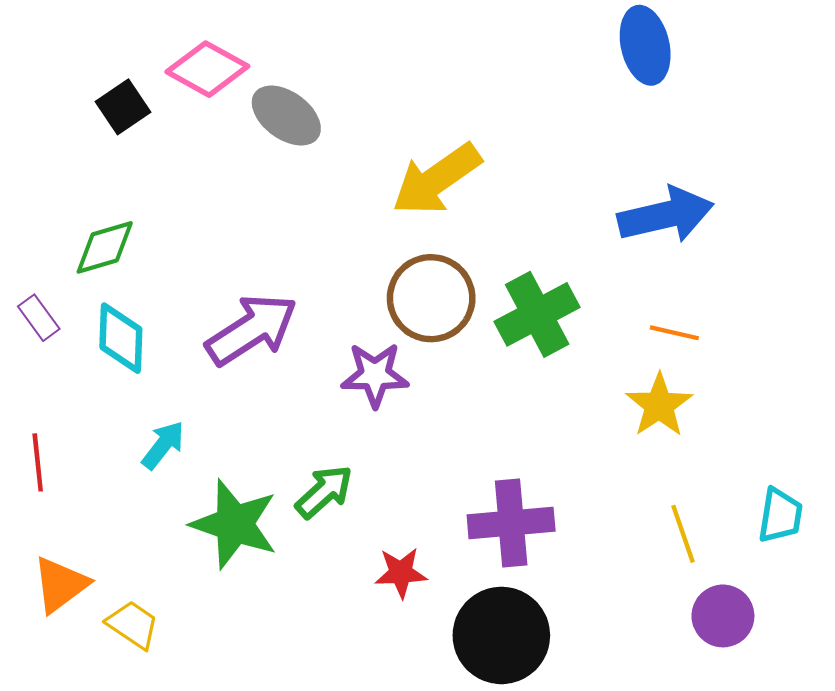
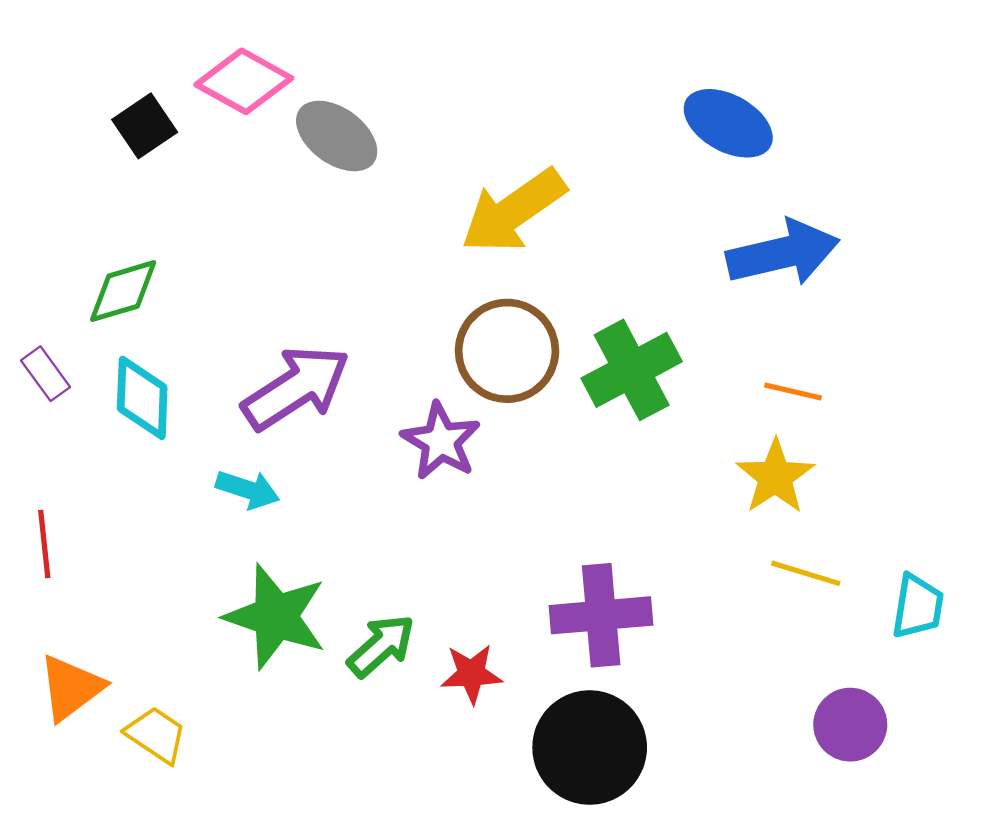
blue ellipse: (645, 45) -> (728, 123), moved, turned -48
purple star: (375, 375) -> (441, 441), turned 30
cyan arrow: (163, 445) -> (248, 489), moved, turned 70
green arrow: (324, 492) -> (381, 646), moved
yellow line: (683, 534) -> (806, 573), moved, turned -54

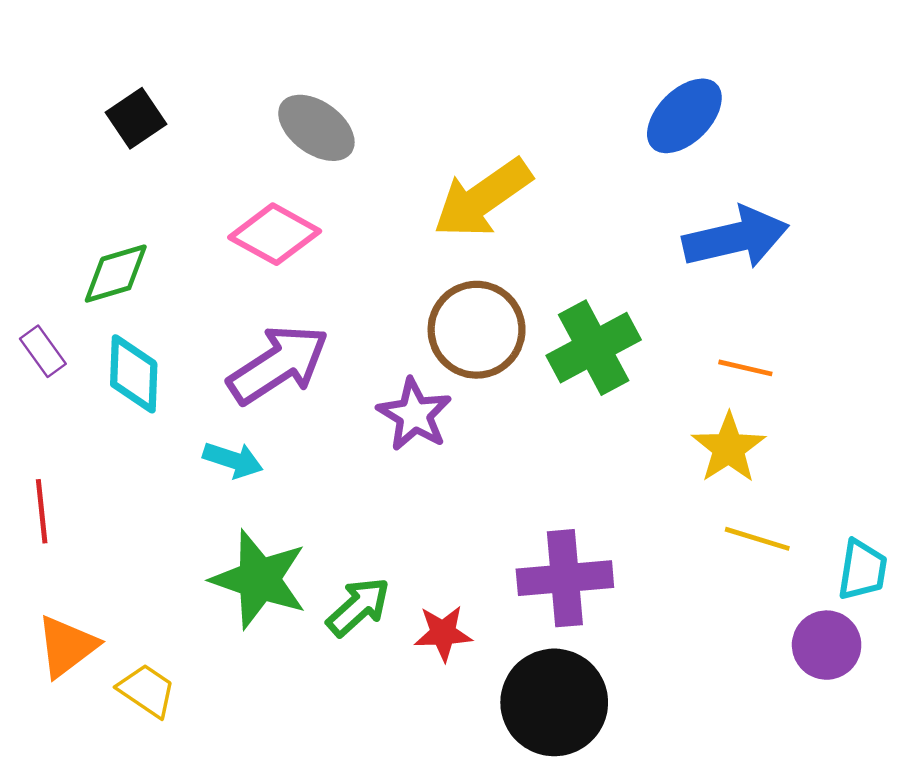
pink diamond: (244, 81) -> (275, 234), moved
blue ellipse: (728, 123) -> (684, 116), turned -74
purple circle: (850, 725) -> (827, 645), moved

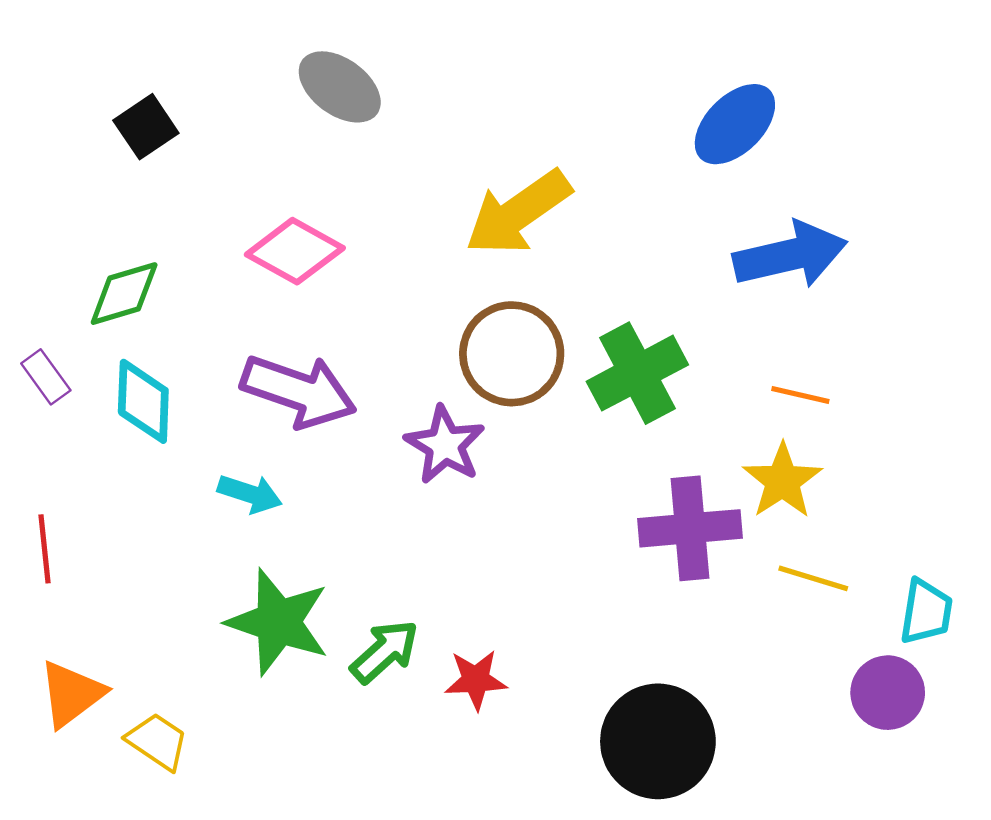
gray ellipse: (316, 128) -> (340, 87), moved
purple arrow: (278, 364) -> (299, 391), turned 52
purple cross: (565, 578) -> (690, 528), moved
black circle: (554, 702) -> (658, 741), moved

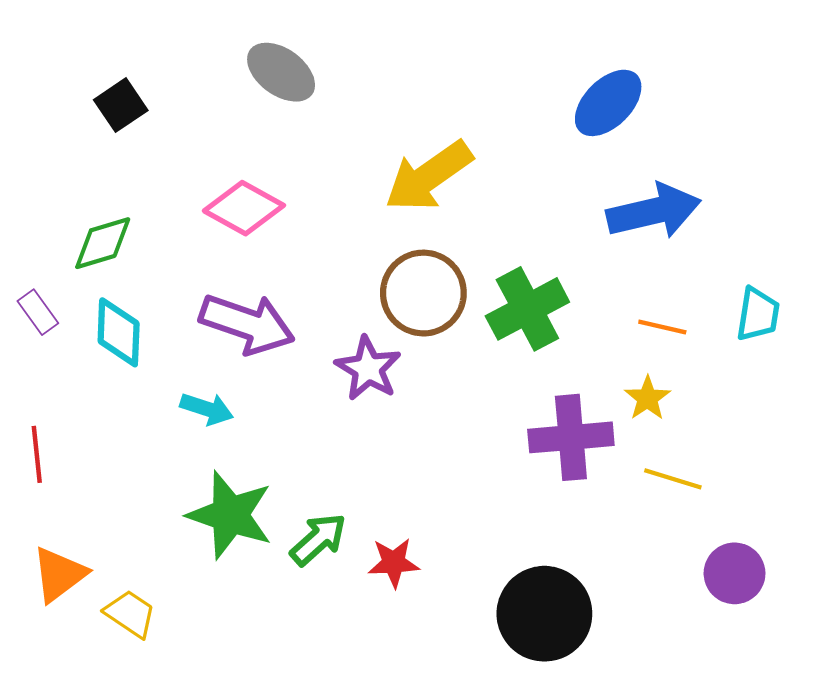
yellow star: (782, 481) -> (647, 398), size x0.7
cyan trapezoid: (926, 612) -> (758, 314), moved

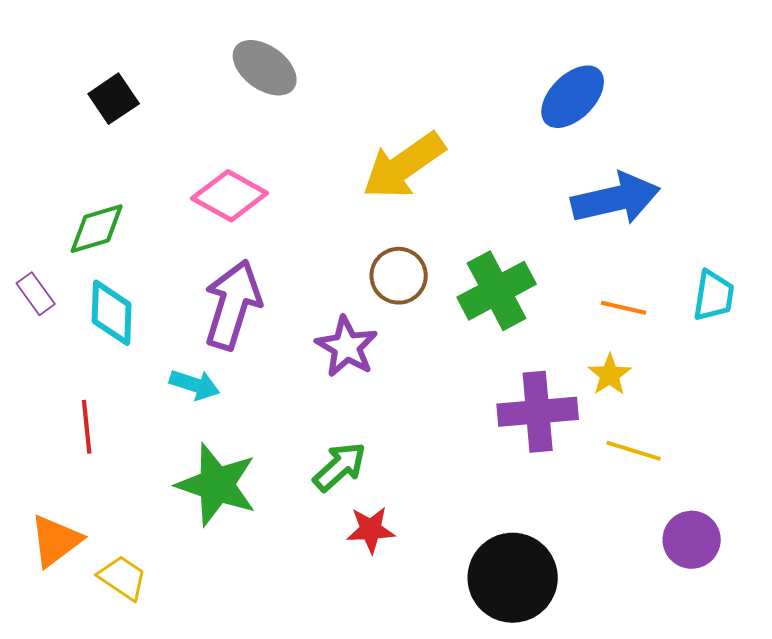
brown circle: (423, 293) -> (399, 276), size x0.7
purple arrow: (247, 324) -> (233, 305), turned -92
red line: (37, 454) -> (87, 427), moved
green arrow: (318, 539) -> (340, 467), moved

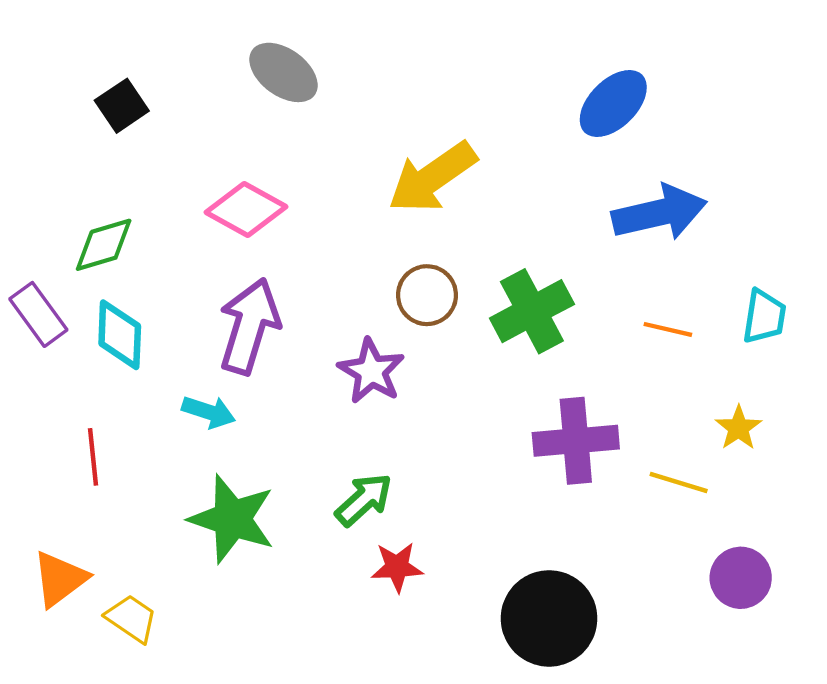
purple rectangle: (36, 294) -> (38, 314), size x1.4
yellow star: (610, 375) -> (739, 428), moved

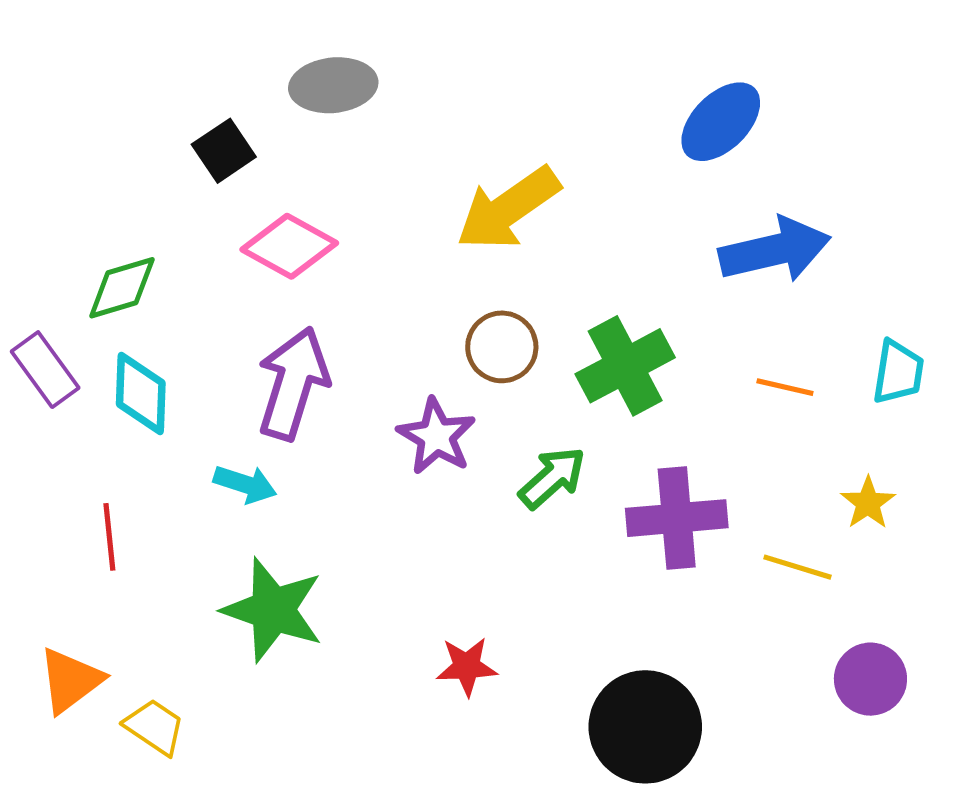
gray ellipse: (284, 72) -> (333, 85), turned -42
black square: (122, 106) -> (224, 151), moved
green arrow: (364, 500) -> (552, 478), moved

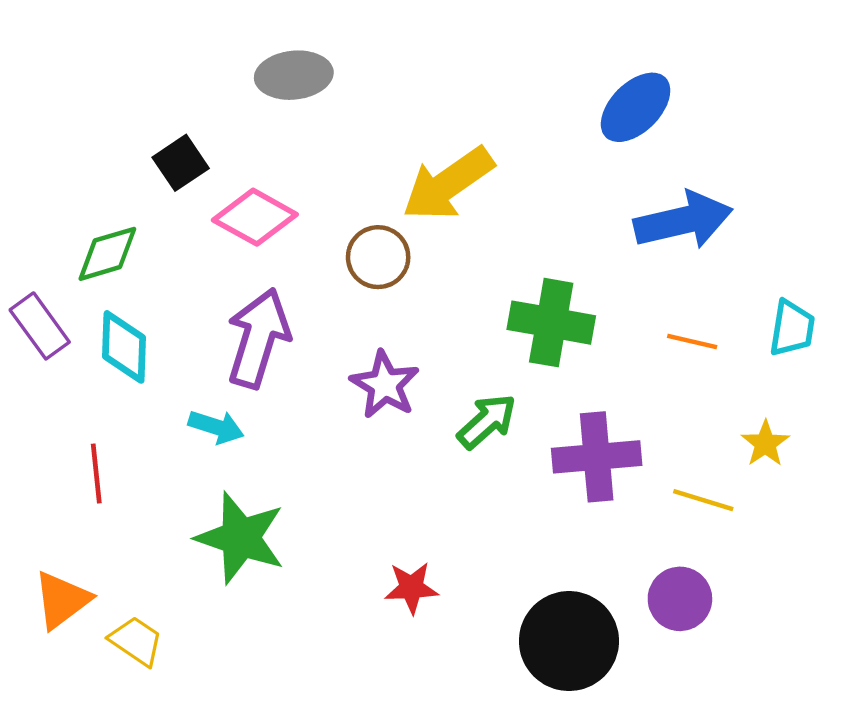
black square: (224, 151) -> (181, 163), moved
brown circle: (502, 347) -> (378, 257), moved
green cross: (625, 366) -> (551, 323), turned 38
purple circle: (870, 679) -> (680, 599), moved

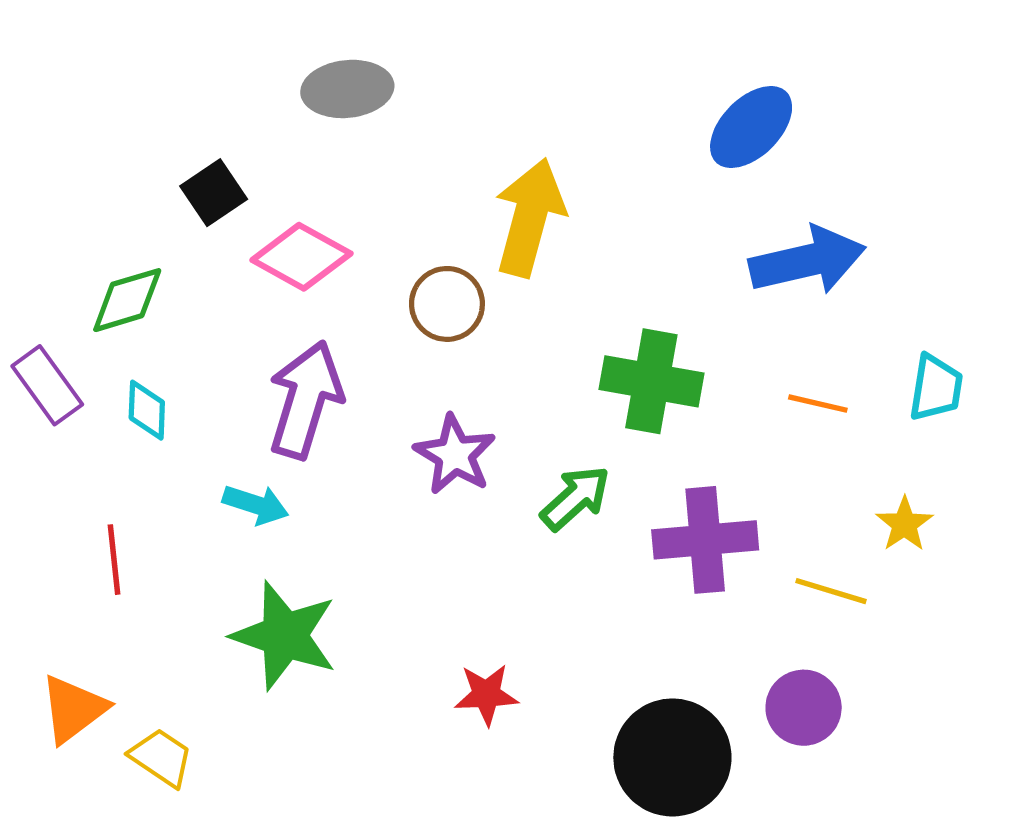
yellow arrow: (448, 184) -> (530, 217), turned 140
cyan diamond: (124, 347) -> (147, 410), size x0.7

